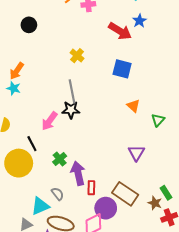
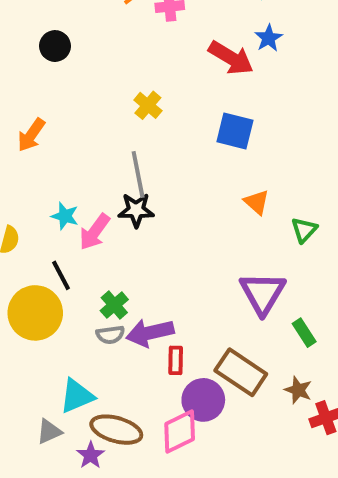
cyan star: (14, 88) -> (65, 216), moved
purple triangle: (136, 153) -> (263, 293), size x1.4
purple arrow: (78, 173) -> (150, 333), turned -90
green rectangle: (166, 193) -> (304, 333), moved
gray semicircle: (58, 194) -> (110, 335), moved, turned 120

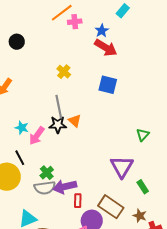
blue star: (269, 38) -> (102, 31), moved
orange triangle: (257, 202) -> (75, 121), moved
gray semicircle: (110, 335) -> (45, 188), size x1.5

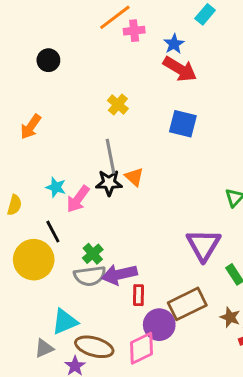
brown rectangle: (111, 207) -> (187, 304), turned -60

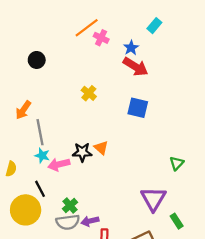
pink cross: (134, 31) -> (101, 38), turned 32
gray line: (110, 156) -> (40, 132), moved
pink arrow: (78, 199) -> (59, 164), turned 40
purple arrow: (119, 274) -> (90, 221), size x0.7

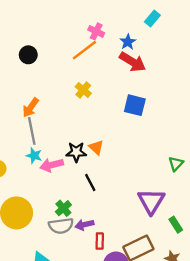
orange line: (87, 28) -> (84, 50), moved
orange arrow: (23, 110) -> (31, 108), moved
black line: (40, 189) -> (90, 182), moved

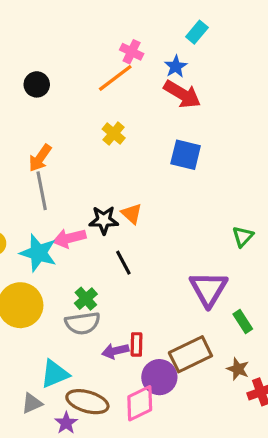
cyan rectangle: (152, 19) -> (197, 32), moved
cyan star: (34, 156) -> (38, 253), moved, size x1.6
purple arrow: (84, 225) -> (115, 351), moved

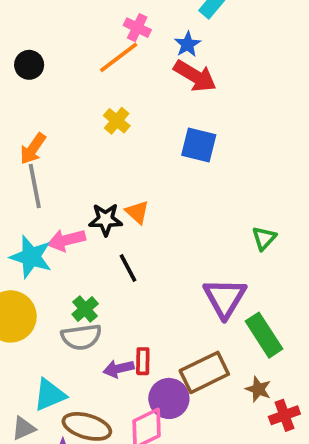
green rectangle: (243, 322) -> (264, 335), size x1.6

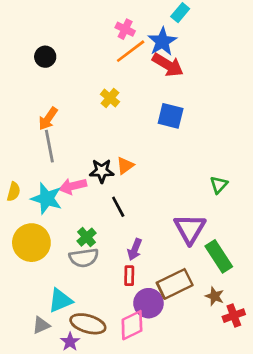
blue star: (188, 44) -> (162, 42), size x1.5
orange line: (119, 57) -> (131, 51), moved
orange triangle: (137, 212) -> (125, 165), turned 42
purple arrow: (119, 369) -> (135, 249), moved, turned -55

